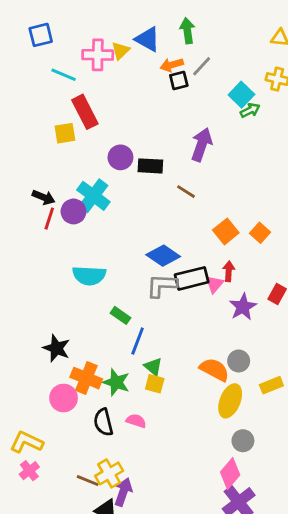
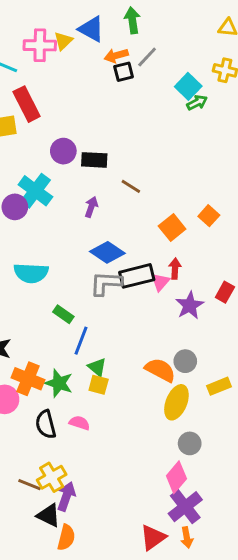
purple arrow: (202, 145) -> (91, 207), moved, size x0.6
orange square: (260, 233) -> (209, 216), moved

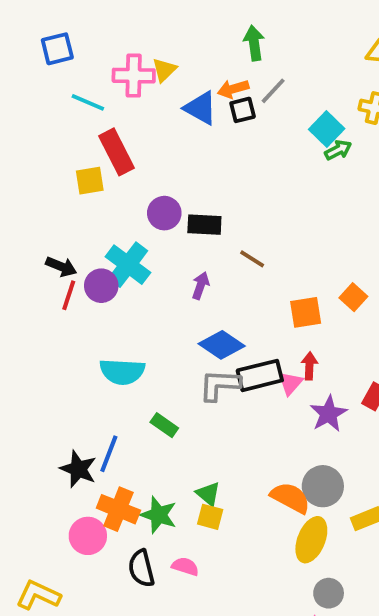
blue triangle: (91, 29) -> (201, 108), moved
orange square: (172, 227) -> (306, 312), turned 30
blue line: (81, 341) -> (109, 454), moved
gray circle: (185, 361) -> (323, 486), size x1.4

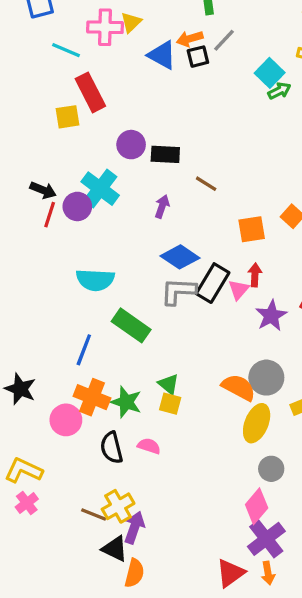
black rectangle: (260, 375) -> (213, 283), turned -45
green rectangle: (164, 425) -> (131, 325), size x1.6
black star: (78, 469) -> (20, 389), moved

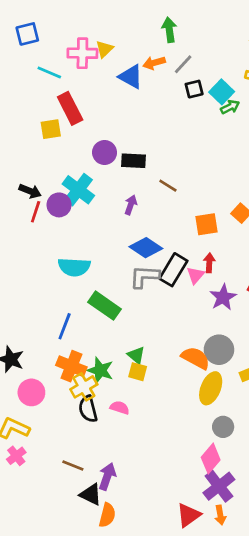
black square: (198, 57) -> (194, 89), moved
pink circle: (66, 420) -> (31, 392), moved
yellow cross: (118, 506) -> (84, 387), moved

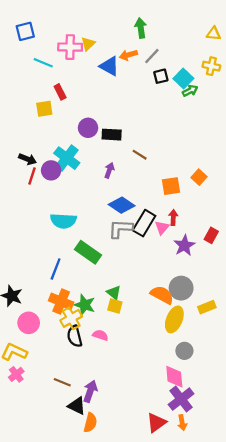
red rectangle: (70, 108) -> (60, 92), size x0.6
pink diamond: (211, 459) -> (174, 377), turned -45

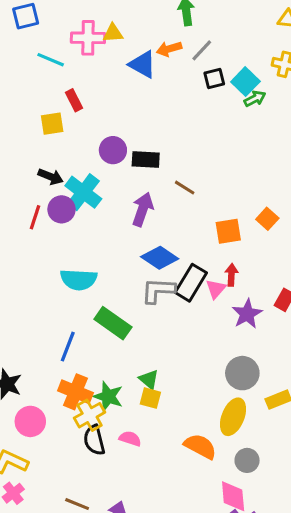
yellow triangle: (88, 44) -> (113, 33), turned 40
black arrow: (28, 159) -> (51, 177), moved
purple arrow: (109, 170) -> (143, 209), size x1.5
orange semicircle: (162, 295) -> (200, 446), moved

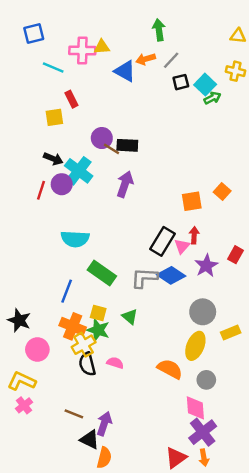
brown line: (185, 188) -> (112, 149), moved
blue diamond: (160, 258) -> (171, 275), moved
gray L-shape: (158, 290) -> (144, 278), moved
yellow square: (150, 398) -> (98, 313), moved

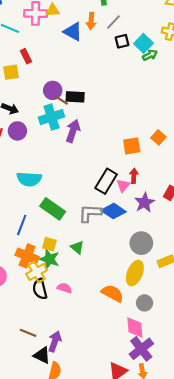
orange arrow: (146, 59) -> (91, 21), turned -70
cyan cross: (79, 171) -> (52, 117), moved, turned 35

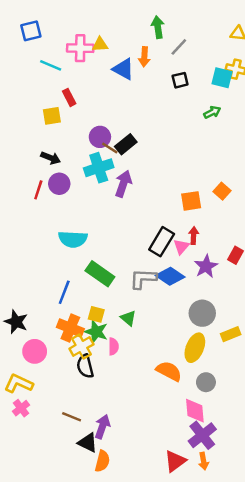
gray line: (114, 22) -> (179, 47), moved
cyan square: (143, 43) -> (222, 78), moved, turned -30
green arrow: (150, 55) -> (212, 112), moved
black rectangle: (75, 97) -> (126, 144), turned -42
pink semicircle: (64, 288) -> (114, 346), moved, turned 72

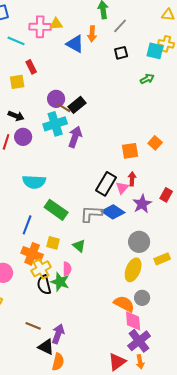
green star: (96, 332) -> (60, 282), moved
orange semicircle: (169, 371) -> (124, 304), moved

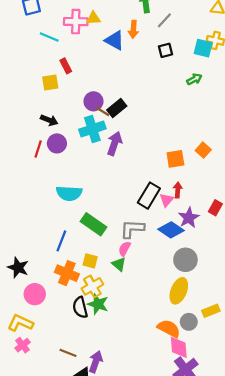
blue diamond: (113, 212) -> (171, 230), moved
yellow rectangle: (162, 259) -> (211, 311), moved
yellow cross: (41, 269) -> (92, 286), moved
pink semicircle: (67, 269) -> (125, 249), moved, turned -152

